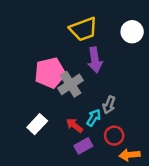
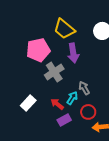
yellow trapezoid: (83, 29) -> (64, 29), turned 60
pink pentagon: (50, 73) -> (38, 50), moved
gray arrow: (109, 105) -> (84, 88), turned 128

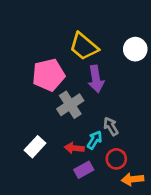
red arrow: (57, 104) -> (74, 148), turned -32

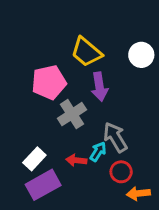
gray arrow: (111, 126) -> (115, 137), size x1.5
purple rectangle: (84, 170) -> (43, 185), moved, size x1.6

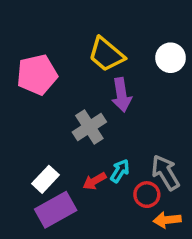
pink pentagon: (49, 82) -> (37, 75), moved
gray arrow: (115, 137) -> (165, 173), moved
red arrow: (76, 160) -> (94, 181), turned -36

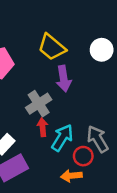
cyan arrow: (120, 171) -> (62, 138), size x1.5
red arrow: (94, 181) -> (43, 127), moved, turned 114
orange arrow: (167, 220) -> (71, 176), moved

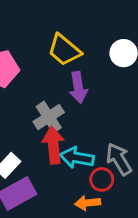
red arrow: (43, 127) -> (53, 145), size x1.6
cyan arrow: (62, 138) -> (77, 158), turned -112

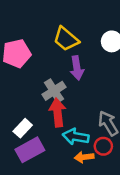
cyan arrow: (77, 158) -> (76, 137), moved
red circle: (102, 179) -> (103, 146), moved

